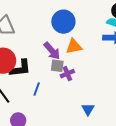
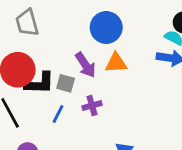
gray square: (57, 66) -> (66, 83), moved
purple cross: (67, 74) -> (92, 106), moved

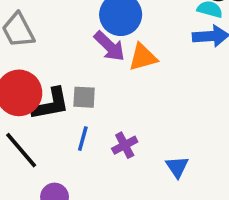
purple arrow: (86, 65) -> (109, 46), moved
purple cross: (92, 106) -> (125, 145), moved

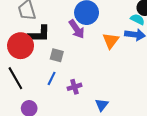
orange triangle: (143, 57) -> (111, 41), moved, turned -48
black L-shape: (51, 104) -> (39, 34), moved

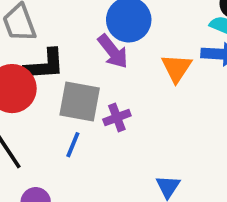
gray square: (57, 55) -> (80, 102), size x1.6
purple cross: (74, 87) -> (117, 118), moved

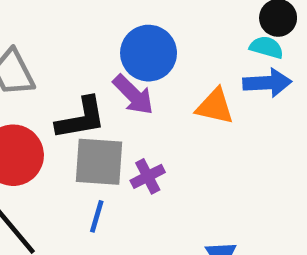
black L-shape: (45, 65) -> (81, 118), moved
orange triangle: (177, 68) -> (215, 106), turned -44

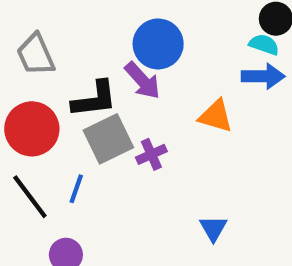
orange triangle: (215, 106) -> (216, 116), moved
gray square: (99, 162) -> (108, 139), turned -33
blue line: (97, 216) -> (76, 189), moved

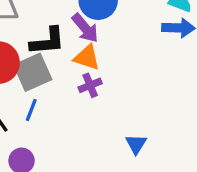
orange triangle: (216, 116) -> (87, 58), moved
gray square: (108, 139) -> (33, 72), moved

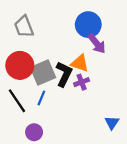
purple arrow: (85, 28) -> (97, 44), moved
black L-shape: (48, 41) -> (64, 74), moved, turned -60

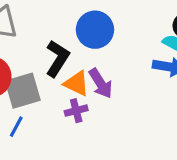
purple arrow: (97, 44) -> (101, 83), moved
black L-shape: (64, 74) -> (57, 58), moved

